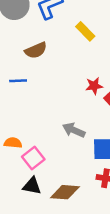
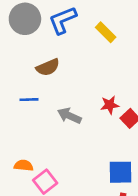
yellow rectangle: (85, 31) -> (106, 32), moved
gray arrow: (74, 130) -> (69, 116), moved

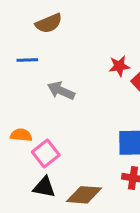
gray arrow: (69, 116) -> (61, 91), moved

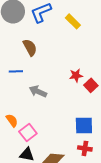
brown semicircle: (49, 23) -> (30, 47), turned -96
orange semicircle: (21, 135) -> (12, 120), turned 48

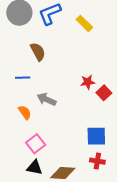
orange semicircle: (12, 120) -> (25, 112), moved

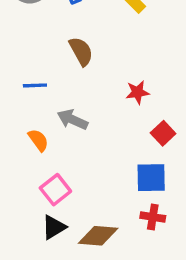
brown semicircle: (38, 52) -> (81, 51), moved
red square: (104, 93) -> (163, 133), moved
black triangle: (35, 168) -> (54, 227), turned -42

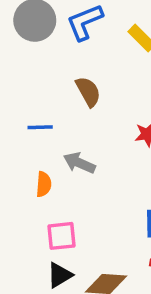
orange semicircle: (38, 140) -> (44, 184), turned 40
pink square: (55, 190) -> (61, 236), turned 32

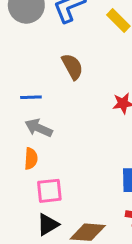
gray arrow: (79, 163) -> (39, 128), moved
orange semicircle: (44, 184) -> (31, 159), moved

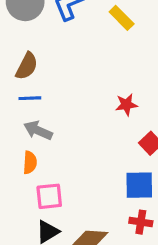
brown semicircle: (72, 67) -> (27, 66), moved, turned 56

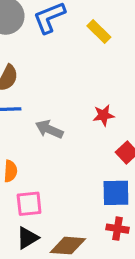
gray arrow: (38, 130) -> (49, 129), moved

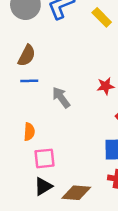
gray arrow: (49, 129) -> (61, 97), turned 30

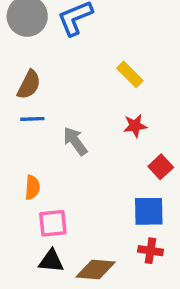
yellow rectangle: (102, 17) -> (130, 74), moved
black triangle: (43, 186) -> (51, 261), turned 36

